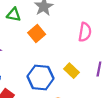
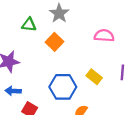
pink semicircle: (85, 32) -> (104, 36), turned -90

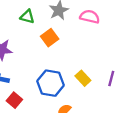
pink semicircle: (104, 36) -> (90, 17), moved

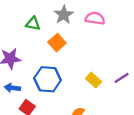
purple line: (111, 78) -> (122, 78), turned 48
blue hexagon: (51, 83) -> (48, 79), moved

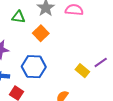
yellow rectangle: (94, 80) -> (82, 71), moved

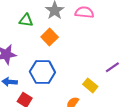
yellow rectangle: (82, 71) -> (90, 85), moved

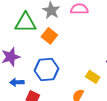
green triangle: (26, 20) -> (26, 23), size x1.6

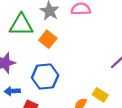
yellow rectangle: (93, 77) -> (100, 95), moved

